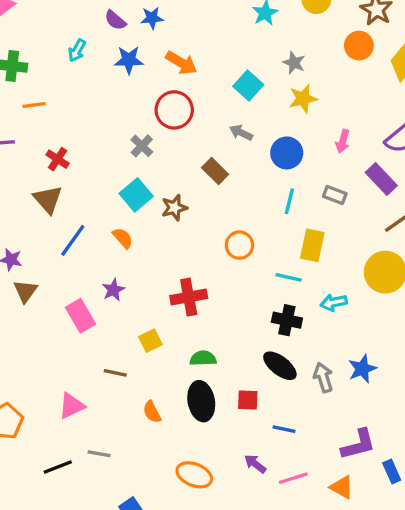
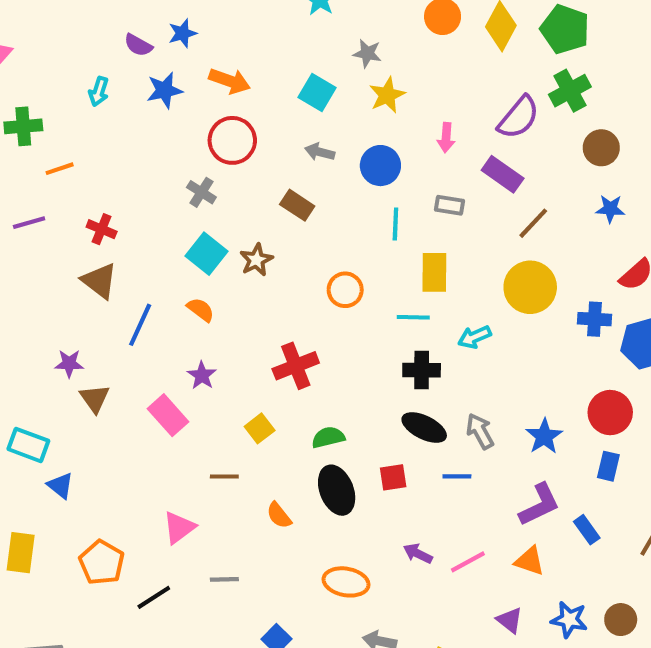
blue star: (362, 369) -> (544, 436), moved
blue line: (284, 429) -> (457, 476), moved
black line: (58, 467) -> (154, 597), moved

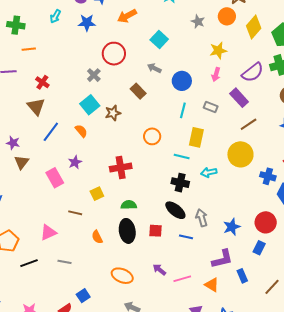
gray star: (367, 53) -> (198, 22), moved
orange arrow: (230, 81) -> (127, 16), moved, turned 120
yellow star: (387, 95) -> (218, 51), moved

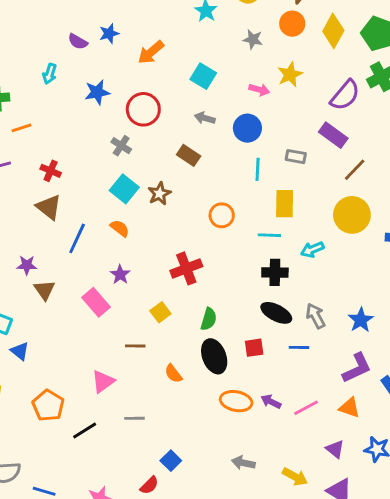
blue star: (87, 23) -> (97, 92), moved
pink arrow: (216, 74) -> (259, 90), moved, turned -80
green semicircle: (129, 205) -> (209, 319), turned 119
orange ellipse: (122, 276) -> (236, 401), moved

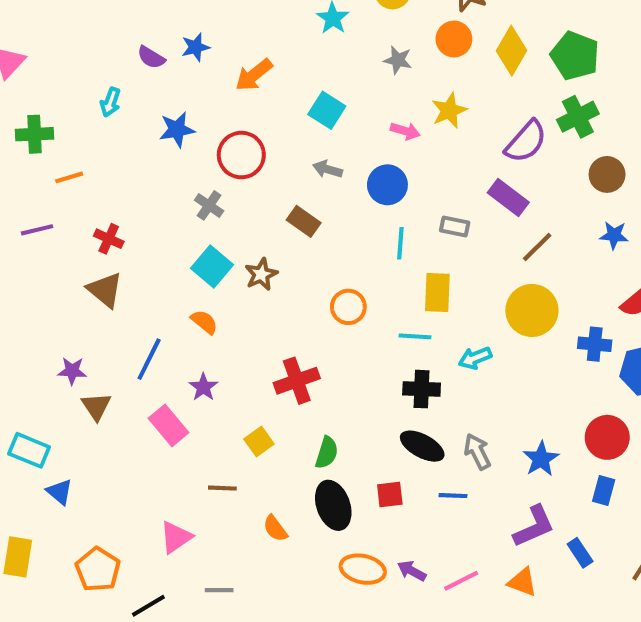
blue line: (77, 238) -> (149, 359), moved

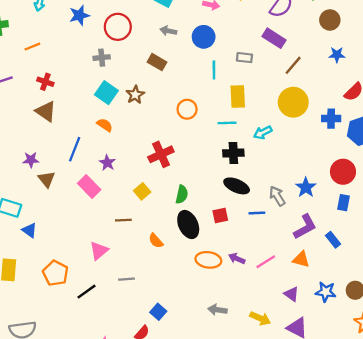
orange line: (69, 177) -> (32, 47), moved
gray cross: (209, 205) -> (102, 58), turned -35
gray arrow: (477, 452) -> (277, 196), moved

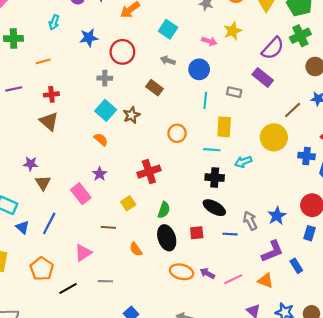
brown line: (293, 65) -> (293, 110), moved
red cross: (45, 82) -> (51, 94), turned -32
blue line: (75, 149) -> (49, 223), moved

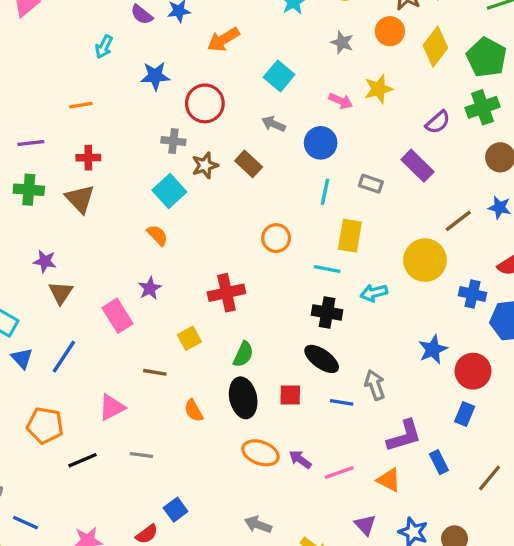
green cross: (14, 38) -> (29, 190), moved
purple semicircle: (273, 48) -> (438, 122), size x0.7
brown star: (131, 115) -> (205, 165), moved
blue star: (277, 216) -> (433, 349), moved
orange pentagon: (42, 269) -> (45, 425), turned -30

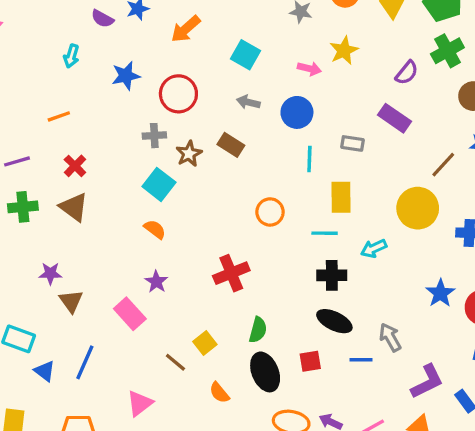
red cross: (88, 158) -> (75, 166), turned -35
yellow square: (189, 338) -> (205, 343), moved
brown line: (155, 372) -> (175, 362), turned 40

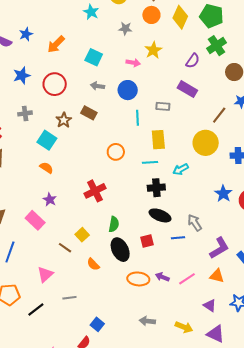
gray cross: (154, 136) -> (25, 113), moved

